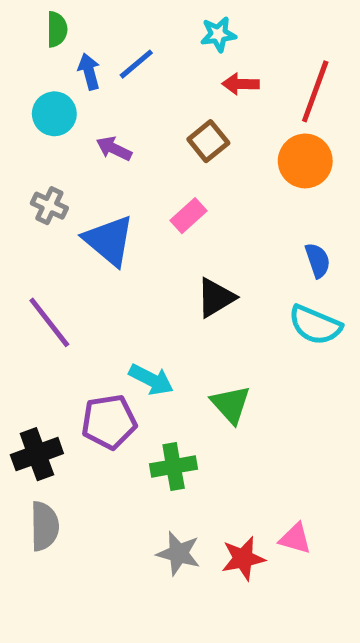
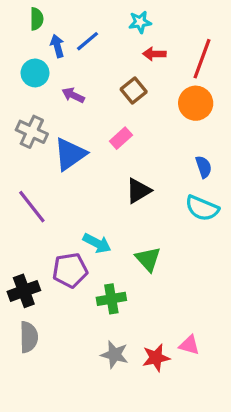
gray cross: (49, 206) -> (32, 132), size x1.4
blue triangle: (109, 240) -> (70, 154), turned 45

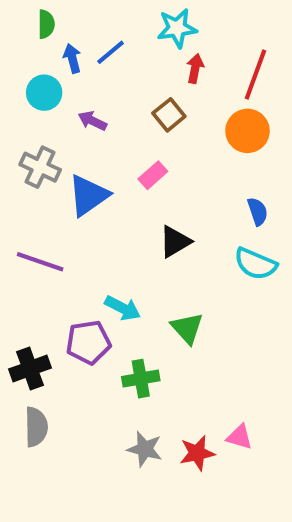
cyan star: (140, 22) -> (177, 28), size x1.4
red arrow: (154, 54) -> (195, 68), turned 100
purple line: (32, 207) -> (40, 262), turned -33

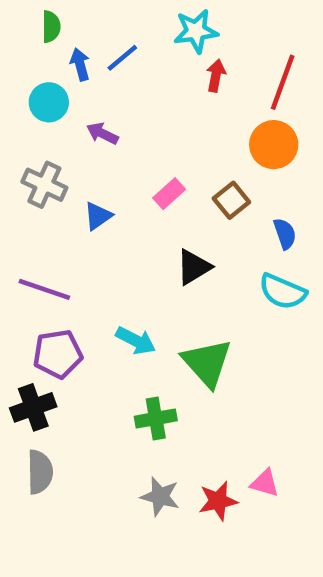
brown square: (169, 115) -> (231, 200), moved
blue triangle: (88, 195) -> (98, 216), size x0.6
green triangle: (187, 328) -> (207, 363), size x1.4
purple pentagon: (88, 342) -> (58, 354), moved

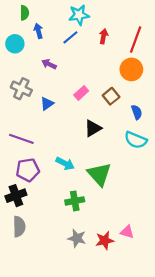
cyan star: (196, 31) -> (79, 15), moved
blue line: (122, 58) -> (70, 37), moved
cyan circle: (49, 102) -> (15, 44), moved

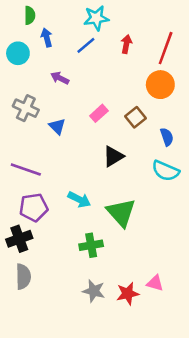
blue triangle: (47, 104) -> (57, 126), turned -40

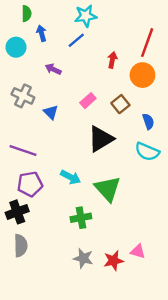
red arrow: (126, 44) -> (112, 60), moved
black triangle: (113, 156) -> (101, 139), size x1.4

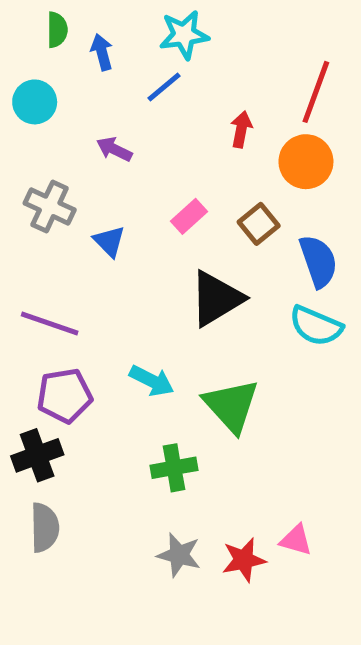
blue arrow: (42, 33) -> (102, 52), moved
blue semicircle: (148, 121) -> (318, 261), size x1.5

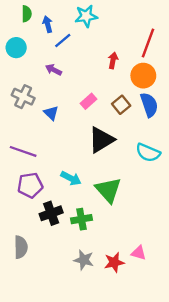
blue line: (164, 87) -> (63, 41), moved
blue semicircle: (318, 261) -> (149, 105), moved
black cross: (37, 455) -> (51, 213), moved

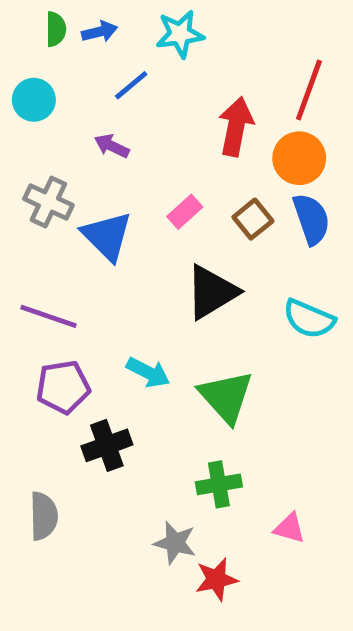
blue arrow: (48, 24) -> (100, 32), moved, turned 91
red arrow: (113, 60) -> (236, 127), size x1.6
blue triangle: (51, 113) -> (107, 236), size x1.6
green cross: (81, 219) -> (219, 484), moved
red star: (114, 262) -> (216, 579), moved

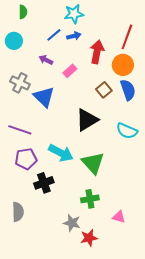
blue arrow: (100, 32) -> (74, 36), moved
pink rectangle: (185, 212) -> (70, 71), moved
cyan arrow: (148, 372) -> (61, 153), size x1.4

